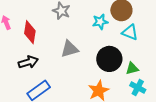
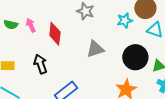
black arrow: (28, 62) -> (41, 64), moved, turned -90

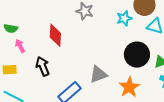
pink arrow: (31, 25) -> (20, 46), moved
gray triangle: (95, 49) -> (98, 74), moved

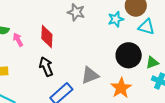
pink arrow: (20, 46) -> (18, 40), moved
black arrow: (43, 66) -> (46, 67), moved

